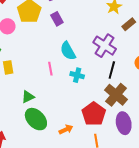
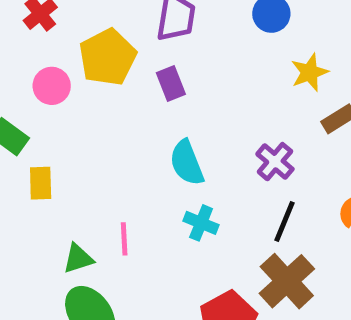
purple cross: (105, 46) -> (275, 162), size x0.7
pink line: (50, 69) -> (124, 239), moved

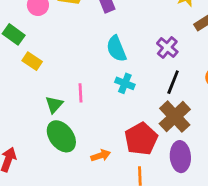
yellow rectangle: (41, 183) -> (32, 61), turned -54
green triangle: (78, 258) -> (54, 104), turned -30

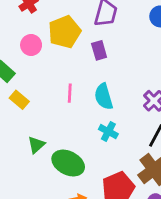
pink line: (81, 93) -> (70, 93), moved
green ellipse: (61, 136) -> (68, 163), moved, turned -32

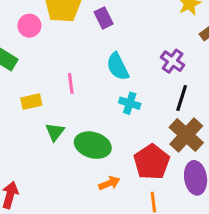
pink line: (70, 93) -> (71, 83), moved
yellow rectangle: (19, 100) -> (31, 102), moved, turned -42

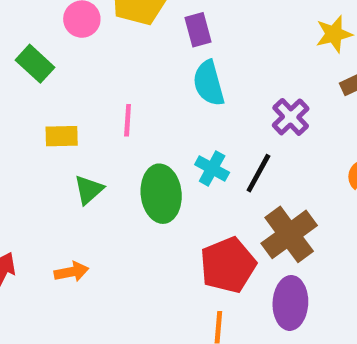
cyan semicircle: (118, 67) -> (209, 83), moved
black line: (182, 98) -> (258, 173), moved
green ellipse: (93, 145) -> (161, 194), moved, turned 56
orange arrow: (109, 183) -> (71, 272), moved

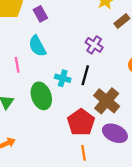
cyan semicircle: (209, 83) -> (37, 46), moved
purple ellipse: (290, 303) -> (115, 133), turned -55

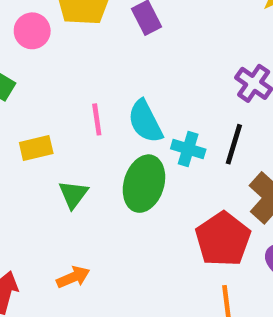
cyan semicircle: (37, 46) -> (145, 121), moved
green ellipse: (41, 96) -> (144, 184), turned 35

